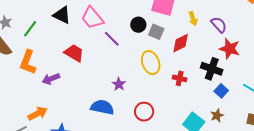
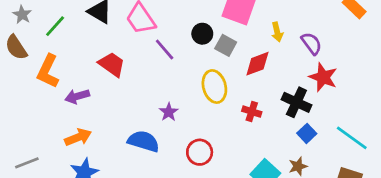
orange arrow: (38, 113) -> (78, 137), moved

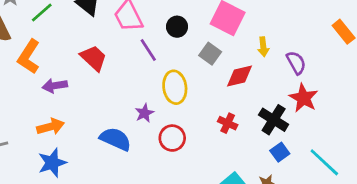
black circle: (202, 34) -> (177, 27), moved
yellow ellipse: (214, 86) -> (175, 87), moved
red circle: (200, 152) -> (172, 138), moved

